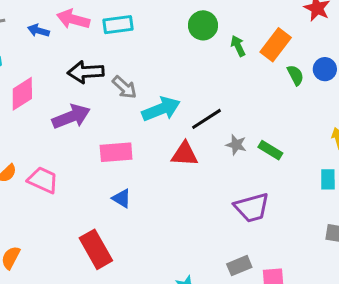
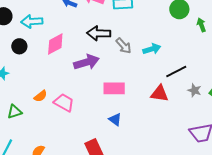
cyan arrow: (161, 109) -> (152, 49), moved, size x0.7

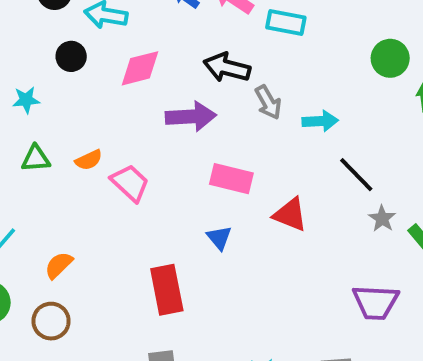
black line: (176, 71) -> (356, 175), turned 60
red triangle: (160, 94) -> (290, 215), moved
green triangle: (14, 112) -> (36, 159), moved

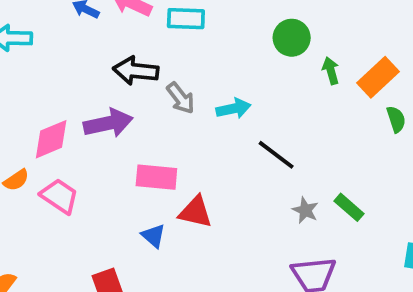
pink diamond: (140, 68) -> (51, 139), moved
red triangle: (290, 215) -> (195, 212), moved
gray star: (382, 219) -> (305, 210), moved

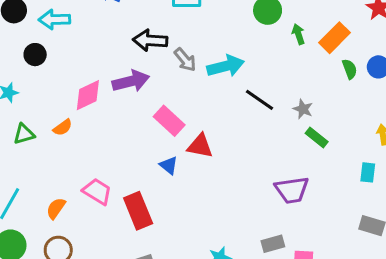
cyan arrow: (233, 109) -> (226, 66), size x1.4
pink rectangle: (156, 177) -> (169, 121), turned 40
pink trapezoid: (59, 196) -> (97, 192), moved
gray star: (305, 210) -> (303, 109), moved

